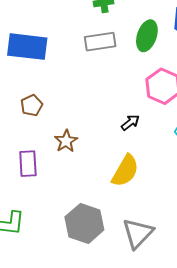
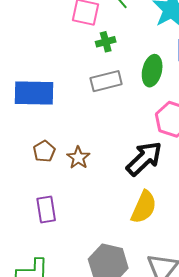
black arrow: (130, 122) -> (144, 159), size x2.0
brown star: (66, 141) -> (78, 158), moved

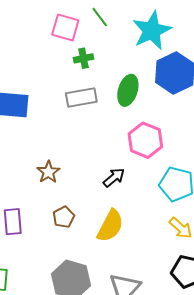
brown pentagon: (44, 151) -> (64, 217), moved
black arrow: (144, 159) -> (114, 177), size x0.6

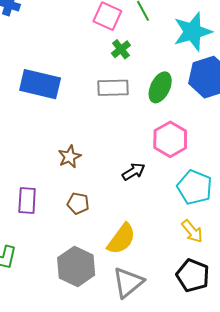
green cross: (84, 58) -> (121, 49), turned -36
brown pentagon: (64, 217) -> (78, 203), turned 30
yellow semicircle: (110, 226) -> (121, 239), moved

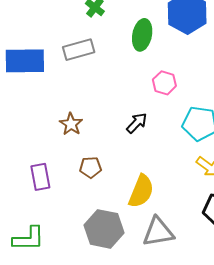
gray rectangle: (113, 88) -> (79, 50), moved
pink hexagon: (170, 139) -> (164, 83), size x0.7
gray triangle: (128, 282) -> (158, 232), turned 44

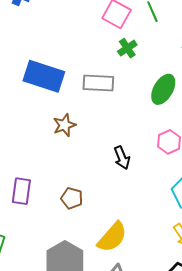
black arrow: (137, 123) -> (122, 158), moved, turned 95
brown star: (71, 124) -> (64, 125), moved

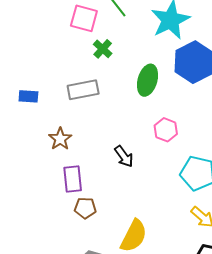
blue rectangle: (44, 76) -> (28, 96), size x0.5
purple rectangle: (21, 191) -> (73, 179), moved

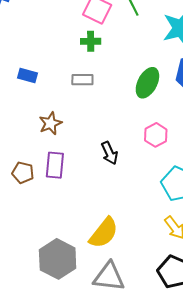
green cross: (103, 49) -> (91, 41), moved, turned 36
gray rectangle: (83, 90) -> (82, 80), size x0.7
brown pentagon: (85, 208) -> (23, 173), moved

